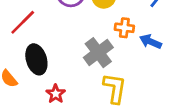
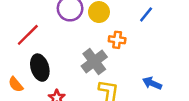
blue arrow: (150, 42) -> (152, 83), moved

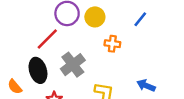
red line: (28, 35) -> (47, 39), moved
gray cross: (94, 62) -> (73, 65), moved

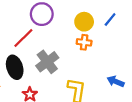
yellow circle: (95, 17) -> (84, 22), moved

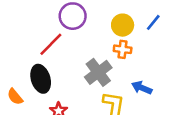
gray cross: (47, 62) -> (98, 72), moved
blue arrow: (116, 81) -> (142, 88), moved

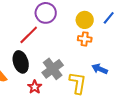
gray cross: (98, 72) -> (53, 69), moved

